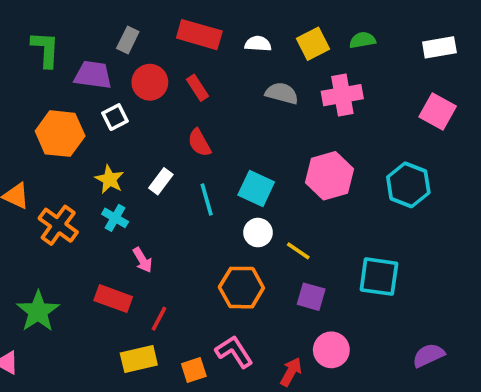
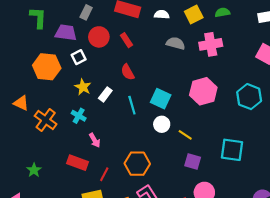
yellow star: (110, 179) -> (83, 87), moved
orange hexagon: (241, 288) -> (137, 164), moved
green star: (38, 311) -> (34, 170), size x0.6

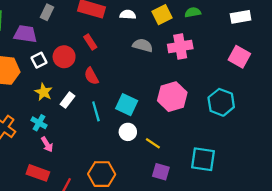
red circle: (99, 37) -> (64, 57), moved
pink arrow: (95, 140) -> (47, 144), moved

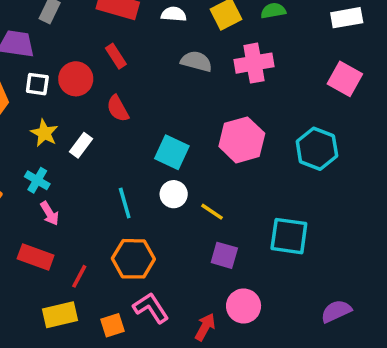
white square: (39, 60) -> (37, 84), turned 35
cyan line: (96, 111) -> (125, 203), moved

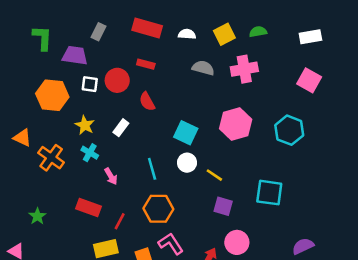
red rectangle: (116, 56) -> (146, 64), turned -42
yellow star: (44, 133) -> (85, 125), moved
pink arrow: (50, 213) -> (111, 176), moved

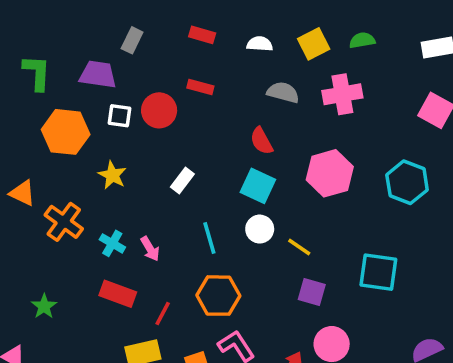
red rectangle: (147, 28) -> (202, 35), size x0.6
green L-shape: (42, 38) -> (37, 73), moved
red semicircle: (147, 102) -> (261, 141), moved
white rectangle: (121, 128) -> (182, 180), moved
cyan cross: (90, 153) -> (112, 243), moved

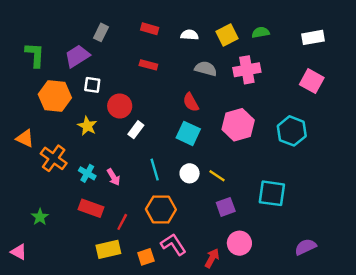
purple trapezoid: (98, 74) -> (77, 56), turned -40
red circle: (159, 110) -> (120, 106), moved
white circle: (260, 229) -> (190, 173), moved
purple square: (312, 292) -> (226, 207), turned -36

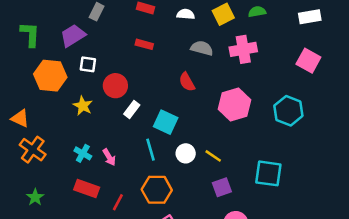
cyan square: (188, 133) -> (166, 122), moved
orange cross: (54, 158) -> (33, 150), moved

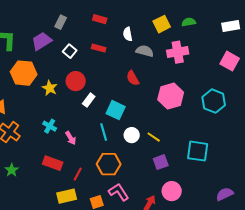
white semicircle: (186, 14) -> (128, 34), moved, turned -104
white square: (88, 64) -> (70, 51), moved, turned 32
yellow star: (83, 106) -> (50, 88), moved
cyan cross: (83, 153) -> (50, 126), moved

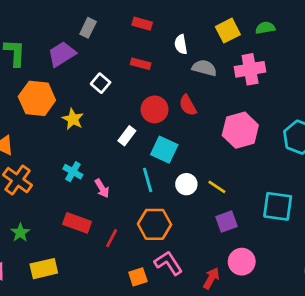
white square: (70, 51) -> (101, 83), moved
red circle: (76, 81) -> (155, 109), moved
yellow rectangle: (67, 196) -> (44, 269), moved

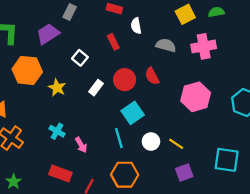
white semicircle: (181, 44) -> (136, 26), moved
red rectangle: (141, 64) -> (113, 42), turned 49
white rectangle: (127, 136) -> (96, 88), moved
cyan square: (164, 150) -> (133, 113), turned 30

